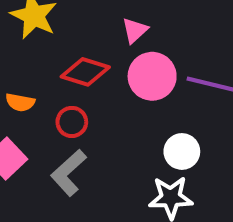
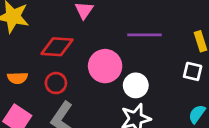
pink circle: (152, 76) -> (105, 66), moved

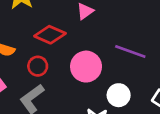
white circle: (136, 85) -> (119, 95), moved

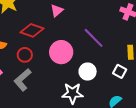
purple line: (130, 52) -> (94, 38), turned 30

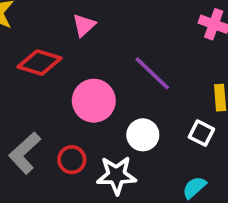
red circle: (25, 55) -> (72, 160), moved

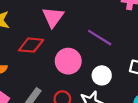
pink triangle: (84, 25) -> (53, 17), size x1.5

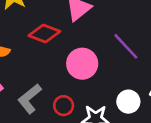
white circle: (102, 75) -> (128, 102), moved

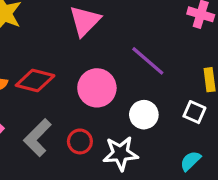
red diamond: (44, 34) -> (35, 81), moved
white circle: (128, 102) -> (144, 115), moved

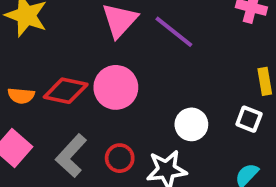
purple line: (148, 61) -> (174, 32), moved
pink circle: (97, 88) -> (116, 87), moved

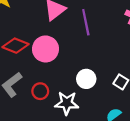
purple line: (174, 32) -> (86, 22), turned 30

